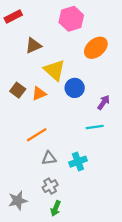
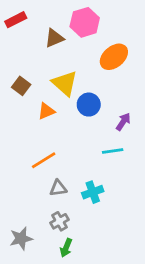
brown triangle: (33, 46) -> (54, 38), moved
brown square: (18, 90) -> (21, 86), moved

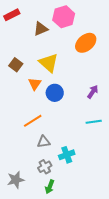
blue circle: (89, 105) -> (55, 93), moved
orange triangle: (46, 111) -> (35, 84), turned -32
cyan line: (113, 151) -> (94, 122), moved
cyan cross: (93, 192) -> (67, 155), moved

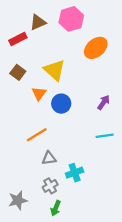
red rectangle: (12, 15) -> (18, 39), moved
brown triangle: (41, 29) -> (38, 22), moved

